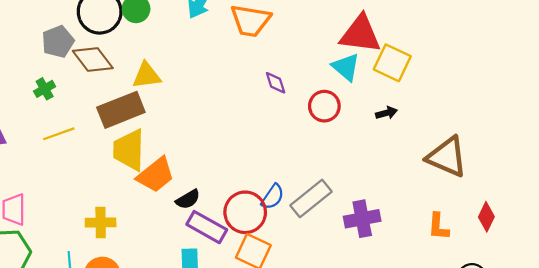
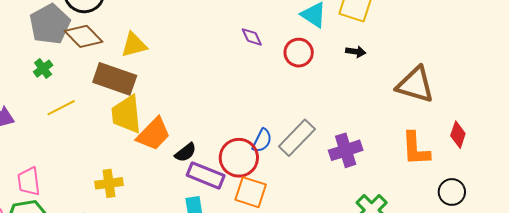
gray pentagon: (58, 42) -> (50, 24), size x1.4
brown rectangle: (121, 110) -> (115, 79), turned 48
black arrow: (386, 113) -> (356, 52), turned 30
orange L-shape: (438, 226) -> (416, 149), size x1.4

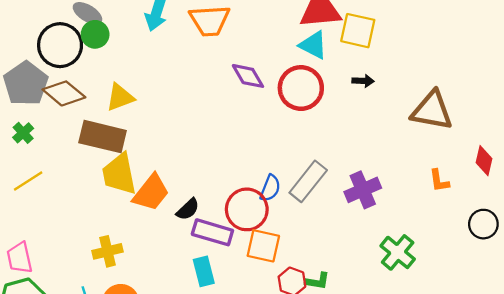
purple diamond: (252, 37) -> (248, 76), size x1.4
red circle: (299, 53) -> (301, 88), size x1.4
yellow line: (61, 108) -> (28, 181), moved
orange L-shape: (416, 149) -> (439, 181), size x0.6

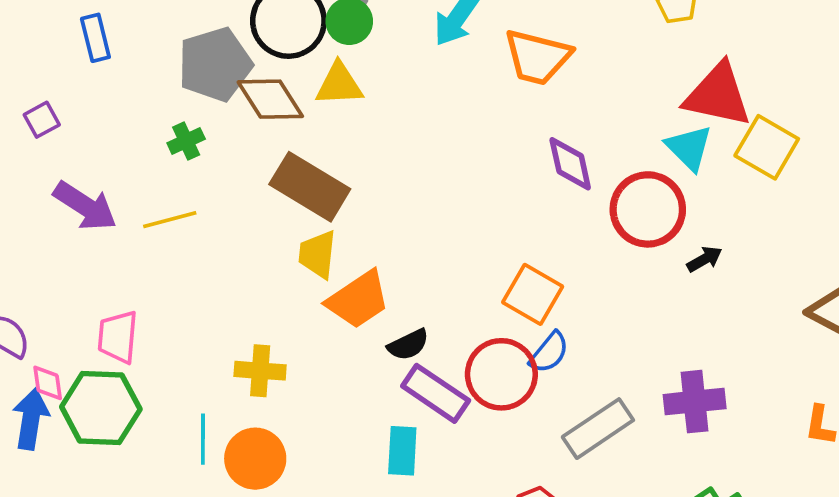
black arrow: (363, 81) -> (704, 259), moved, turned -50
yellow triangle: (120, 97) -> (339, 84), moved
yellow trapezoid: (119, 174) -> (317, 254), size x0.7
gray rectangle: (308, 181) -> (598, 429), moved
orange square: (263, 246) -> (533, 294), moved

